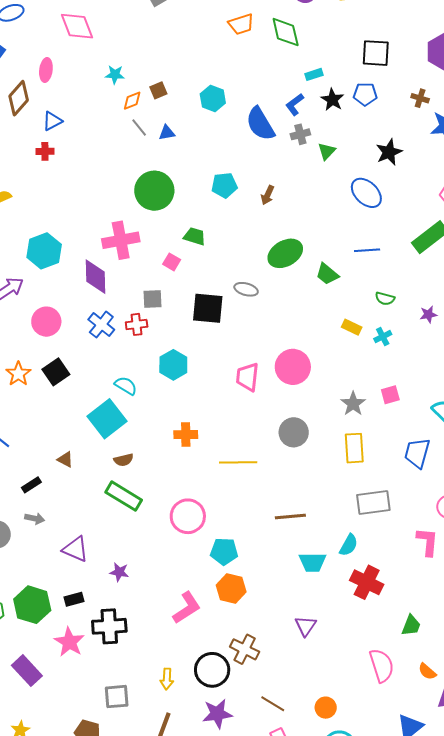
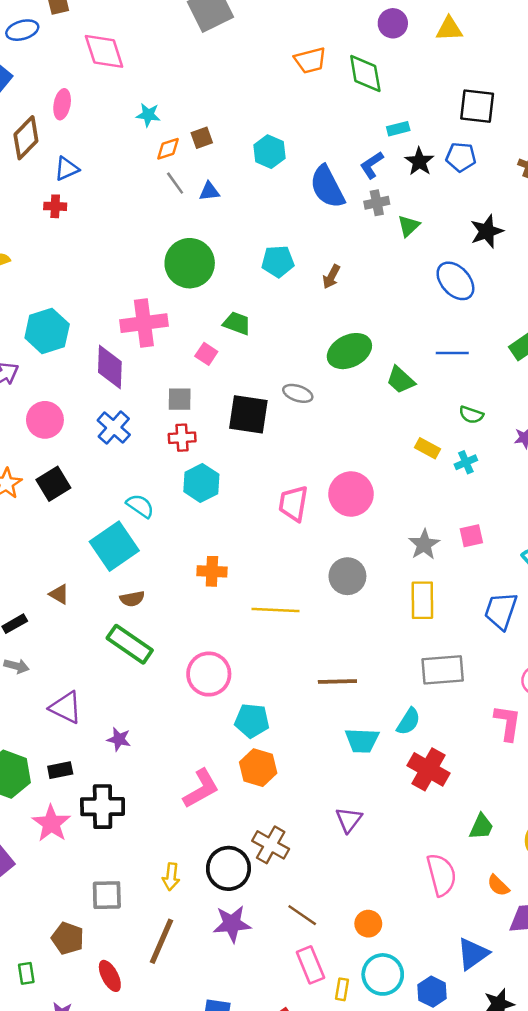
red cross: (137, 324) -> (182, 438), moved

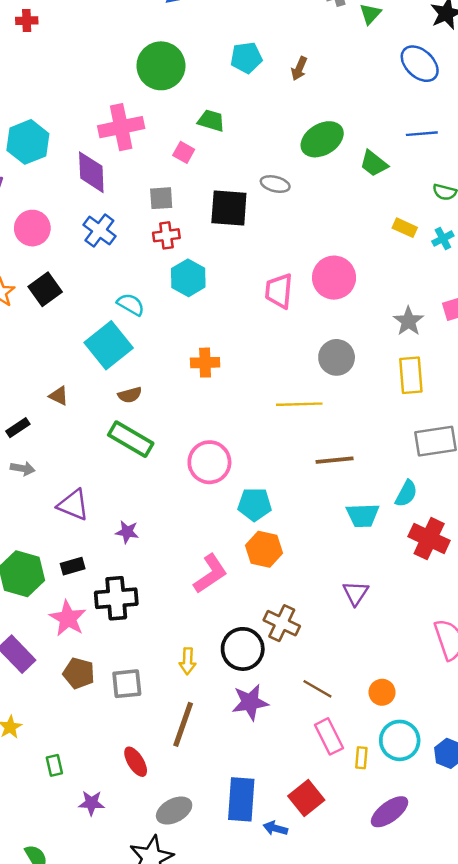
yellow line: (276, 610) -> (299, 404), moved
brown pentagon: (68, 938) -> (79, 673), moved

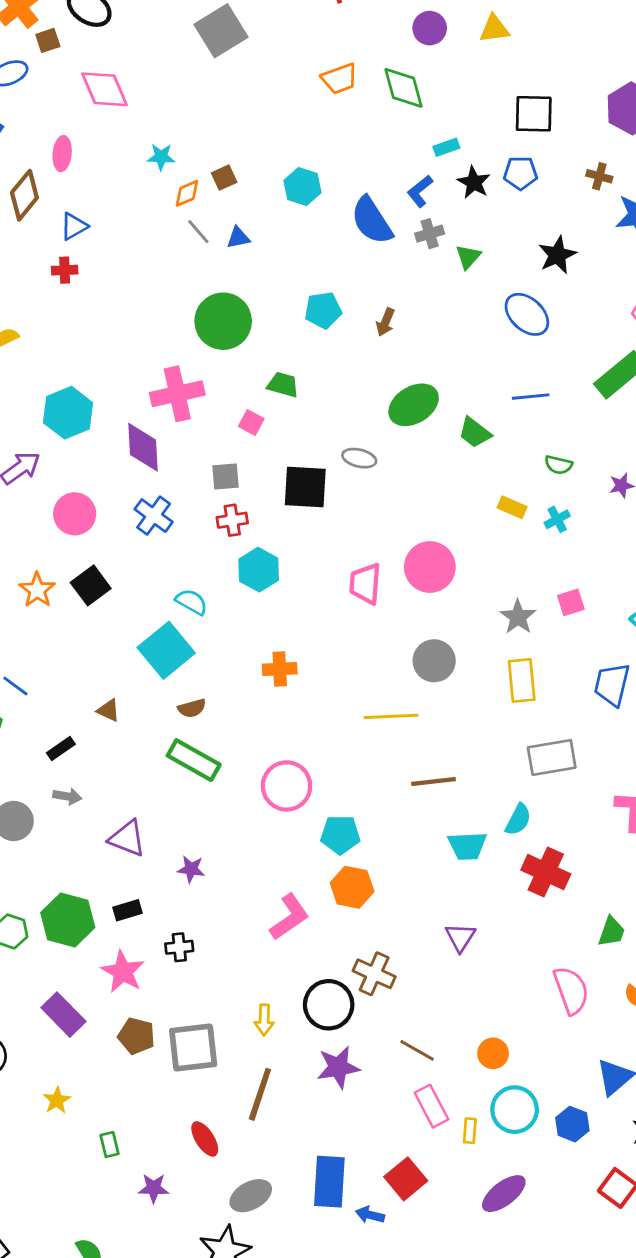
black cross: (116, 598) -> (179, 947), size x0.6
gray square: (127, 684) -> (193, 1047), size x1.4

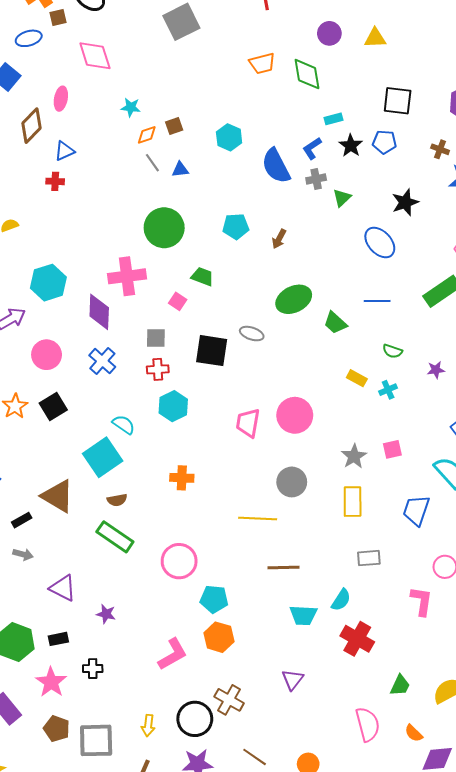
brown triangle: (108, 710) -> (58, 496), size x2.0
gray rectangle: (552, 757) -> (369, 558), size x0.7

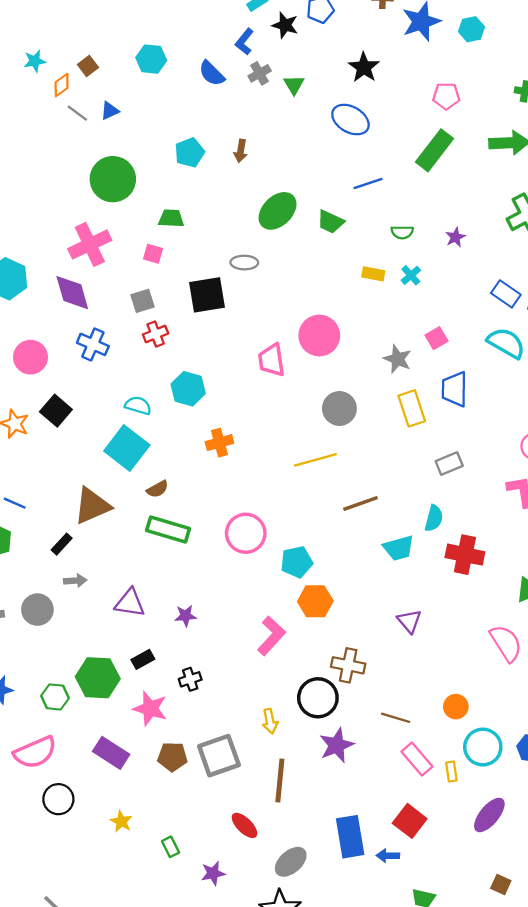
blue semicircle: (276, 166) -> (212, 73), size x0.7
cyan hexagon: (173, 406) -> (188, 389), moved
brown triangle: (58, 496) -> (92, 506), turned -36
blue trapezoid: (416, 510) -> (455, 389), moved

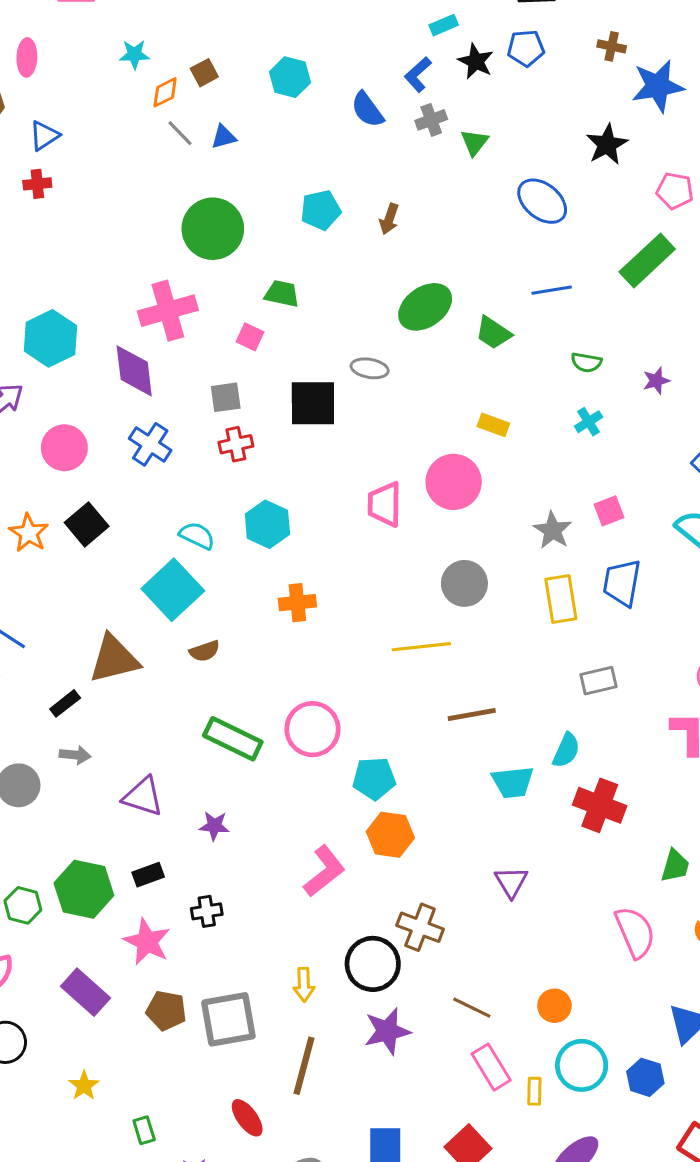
black star: (364, 67) -> (607, 144), moved
yellow rectangle: (373, 274) -> (493, 425), moved
green rectangle: (168, 530) -> (233, 739), moved

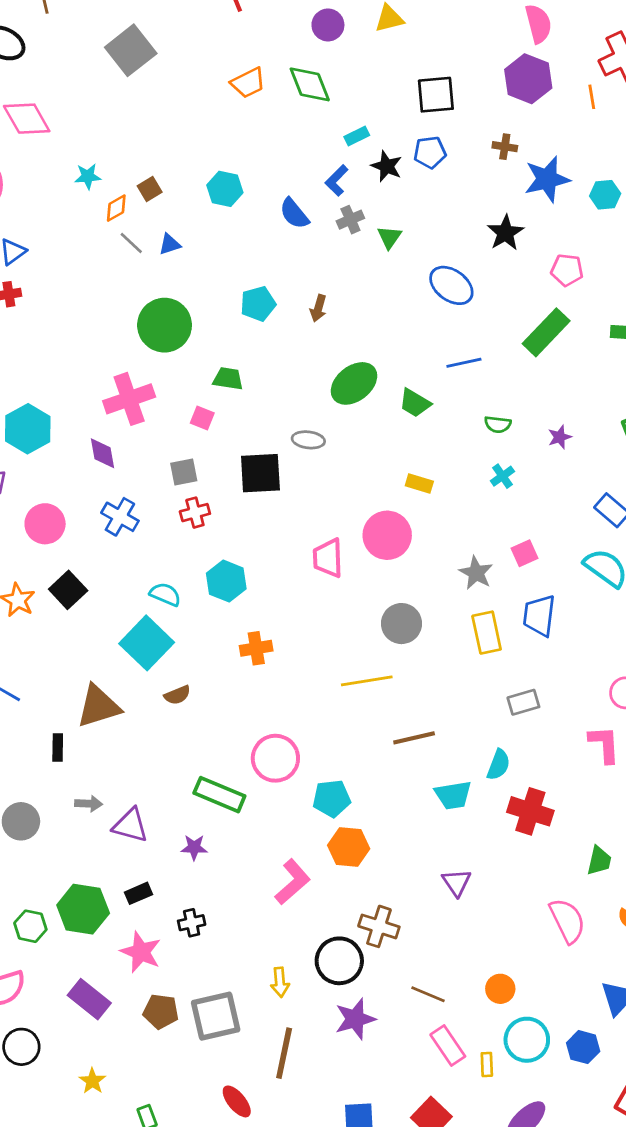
purple diamond: (134, 371) -> (102, 453), size x0.7
black rectangle: (65, 703) -> (58, 747), turned -48
green rectangle: (233, 739) -> (219, 795), moved
gray arrow: (75, 755) -> (89, 804), moved

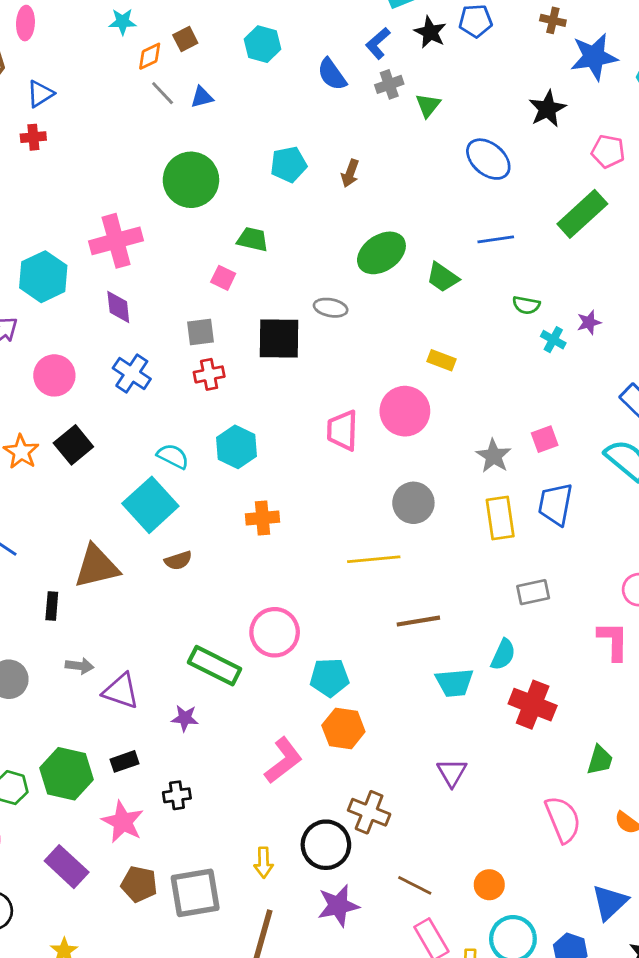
pink cross: (129, 399) -> (116, 241), moved
cyan cross: (502, 476) -> (553, 340), moved, turned -30

